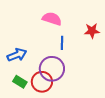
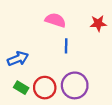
red star: (92, 31) -> (98, 23), moved
purple circle: (52, 69) -> (75, 85), moved

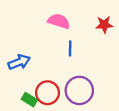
green rectangle: (21, 88) -> (29, 100), moved

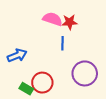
red star: (104, 25) -> (70, 22), moved
purple circle: (79, 90) -> (85, 73), moved

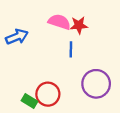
blue arrow: (17, 55) -> (17, 37), moved

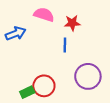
pink semicircle: (59, 22) -> (44, 15), moved
green rectangle: (30, 101) -> (27, 92), turned -56

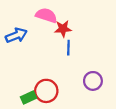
red star: (72, 23) -> (63, 29), moved
purple circle: (88, 76) -> (93, 81), size x0.7

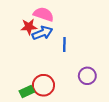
red star: (63, 29) -> (29, 27), moved
blue arrow: (16, 35) -> (42, 33), moved

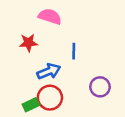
red star: (29, 27) -> (28, 43), moved
blue arrow: (42, 33) -> (49, 71), moved

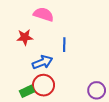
purple circle: (100, 87) -> (97, 90), moved

